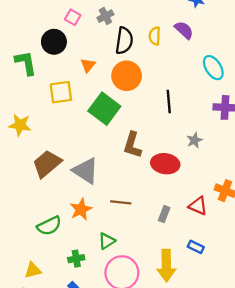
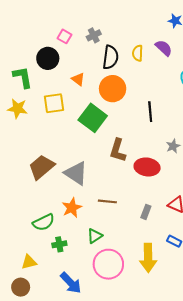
orange triangle: (88, 65) -> (78, 79), turned -32
yellow star: (20, 125) -> (17, 109), moved
green cross: (76, 259) -> (59, 244), moved

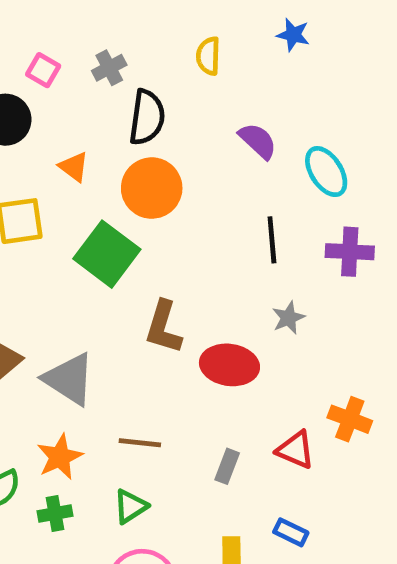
purple semicircle: (164, 48) -> (258, 141), moved
yellow semicircle: (138, 53) -> (208, 56), moved
black line: (150, 112) -> (272, 240), moved
green triangle: (95, 236) -> (130, 506), moved
green cross: (59, 244) -> (55, 514), moved

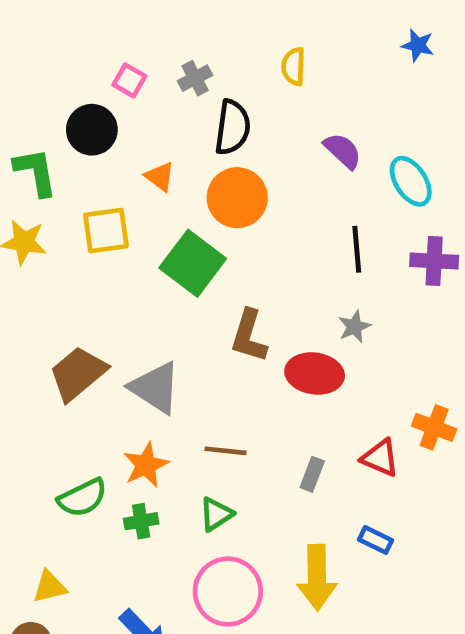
blue star: (293, 35) -> (418, 45), moved
gray star: (288, 318) -> (354, 327), moved

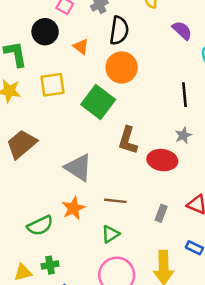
purple semicircle: (343, 151) -> (182, 30), moved
orange triangle: (160, 177) -> (81, 47), moved
brown trapezoid: (78, 373) -> (22, 144), moved
green cross: (141, 521) -> (50, 265), moved

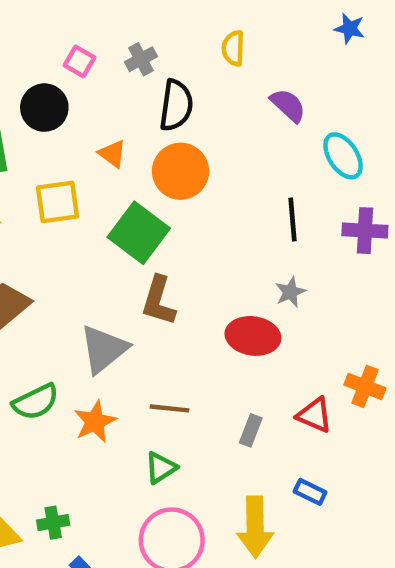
orange triangle: (81, 47) -> (112, 154), moved
brown L-shape: (128, 140) -> (159, 301), moved
gray triangle: (78, 167) -> (104, 349), turned 48
green semicircle: (40, 226) -> (36, 402), moved

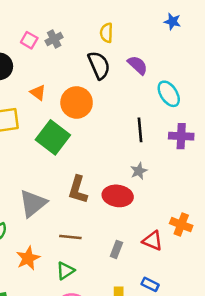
pink square: (79, 61) -> (29, 40), moved
black semicircle: (176, 105) -> (99, 65), moved, turned -32
brown L-shape: (159, 301) -> (78, 190), moved
orange star: (95, 422) -> (28, 258), moved

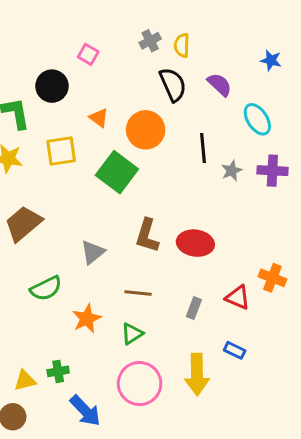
blue star: (172, 22) -> (271, 60), moved
gray cross: (54, 39) -> (150, 41), moved
black line: (140, 130) -> (203, 148), moved
gray star: (139, 171) -> (232, 171), moved
gray triangle: (33, 203) -> (93, 252), size x0.7

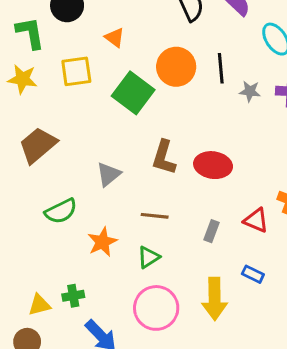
orange circle: (146, 130) -> (176, 67), moved
gray star: (232, 171) -> (250, 91), turned 30

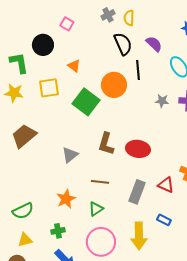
black line: (221, 68) -> (138, 70), moved
green semicircle: (61, 211) -> (23, 211), moved
gray rectangle: (211, 231) -> (137, 192), size x1.6
green cross: (73, 296) -> (58, 231), moved

